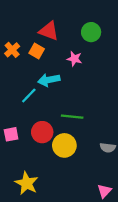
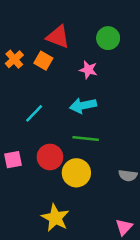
cyan arrow: (49, 80) -> (83, 105), moved
yellow star: (27, 183) -> (55, 218), moved

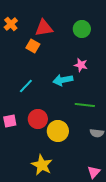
red triangle: (58, 37) -> (44, 28), turned -30
orange cross: (14, 59) -> (11, 24), moved
pink star: (88, 70) -> (81, 65), moved
green line: (86, 138) -> (85, 105), moved

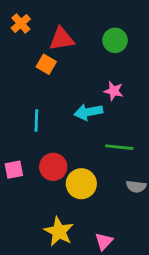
orange cross: (11, 24) -> (21, 23), moved
cyan line: (26, 86) -> (36, 120), turned -42
pink triangle: (94, 172) -> (104, 241), moved

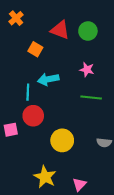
red triangle: (62, 39) -> (60, 30), moved, turned 30
cyan arrow: (88, 112) -> (48, 79), moved
green line: (119, 147) -> (91, 98), moved
red circle: (53, 167) -> (33, 116), moved

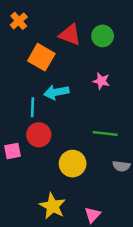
orange square: (35, 49) -> (41, 57), size x1.5
green line: (91, 98) -> (105, 134), moved

